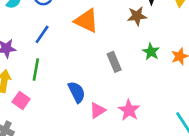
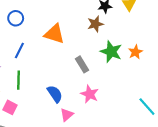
green star: (151, 52) -> (111, 52), size x1.5
pink triangle: (98, 110) -> (67, 115), moved
pink star: (129, 110) -> (90, 94), moved

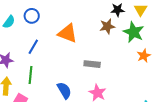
green star: (111, 52) -> (134, 32), moved
gray rectangle: (82, 64) -> (92, 64), turned -56

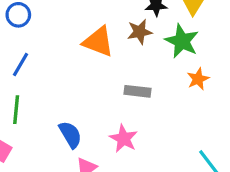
orange triangle: (68, 33) -> (98, 42), moved
gray rectangle: (92, 64) -> (137, 91), moved

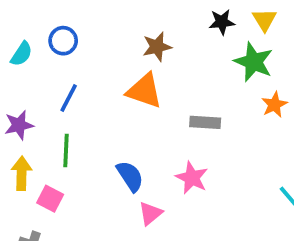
brown star: (140, 32) -> (157, 47), moved
orange triangle: (98, 42) -> (144, 91), moved

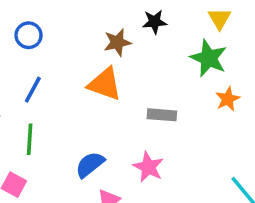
black star: (222, 22) -> (155, 22), moved
blue semicircle: (130, 176) -> (90, 165), turned -96

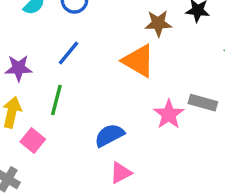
gray rectangle: (162, 115) -> (203, 103), moved
pink star: (148, 167) -> (169, 114), moved

